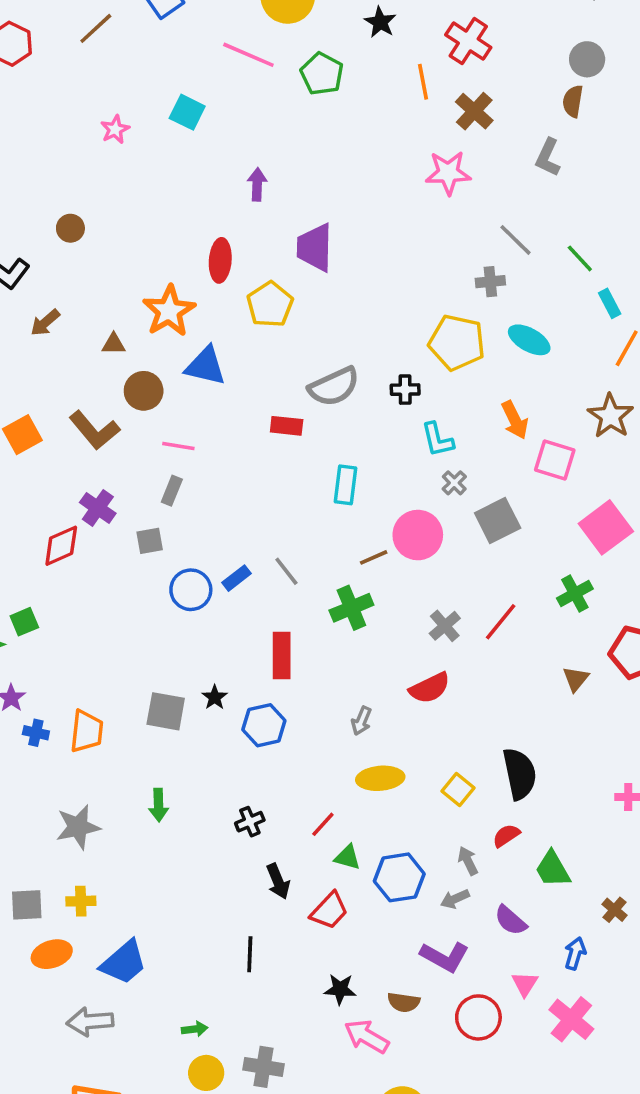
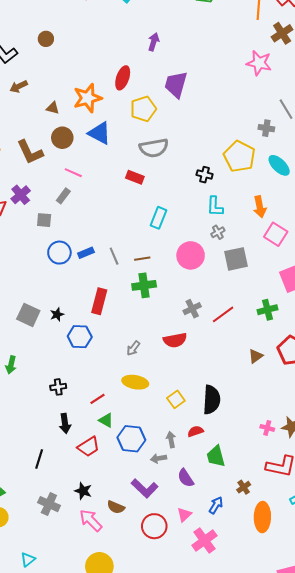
gray semicircle: (334, 387) -> (154, 148), moved
brown line: (374, 557) -> (142, 259), moved
gray cross: (263, 1067) -> (49, 504), moved

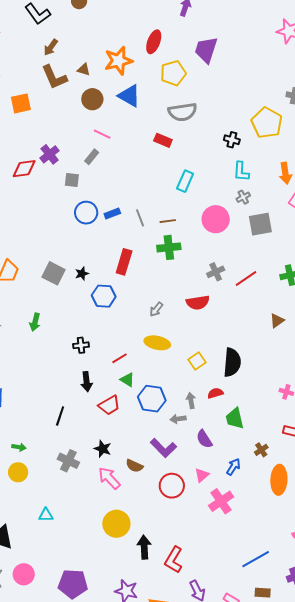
brown arrow: (19, 87) -> (51, 47), turned -30
brown L-shape: (30, 152) -> (54, 77), moved
cyan triangle: (28, 560) -> (46, 515), turned 35

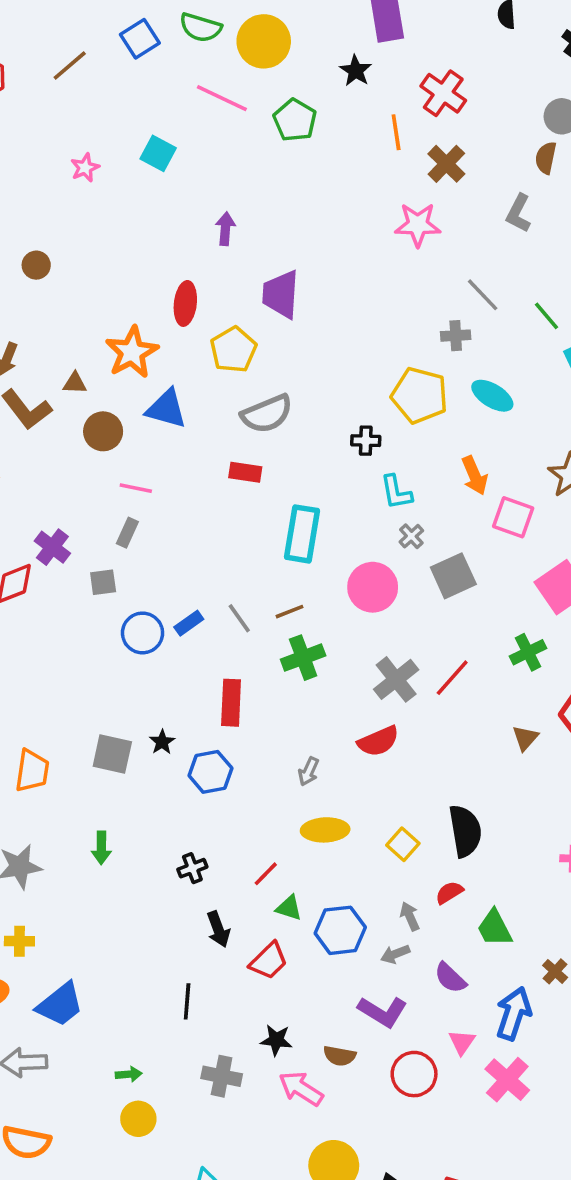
cyan rectangle: (185, 181) -> (302, 534), size x1.4
gray cross: (216, 272) -> (396, 679), size x1.4
blue arrow: (233, 467) -> (514, 1014), size x1.6

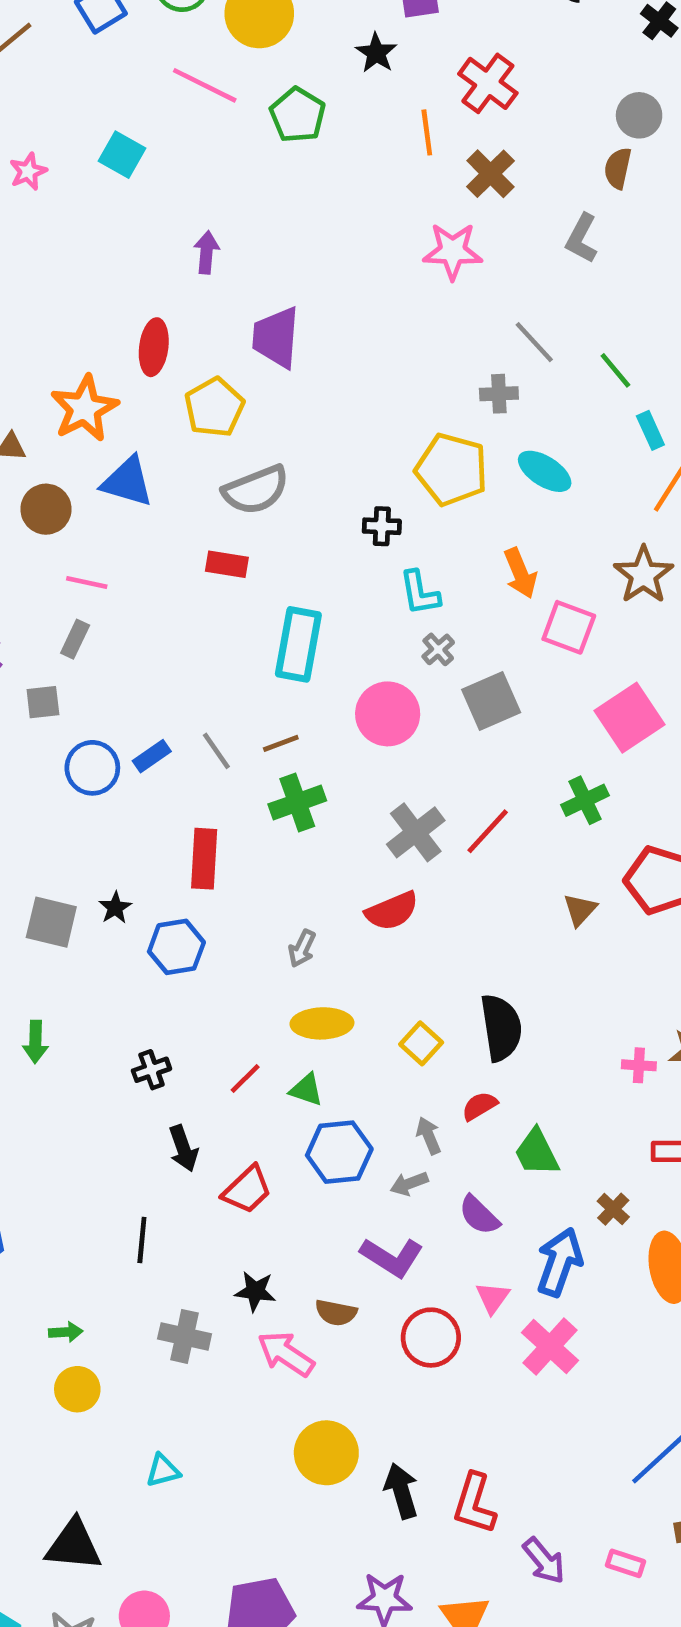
green triangle: (289, 908) -> (306, 1090), moved

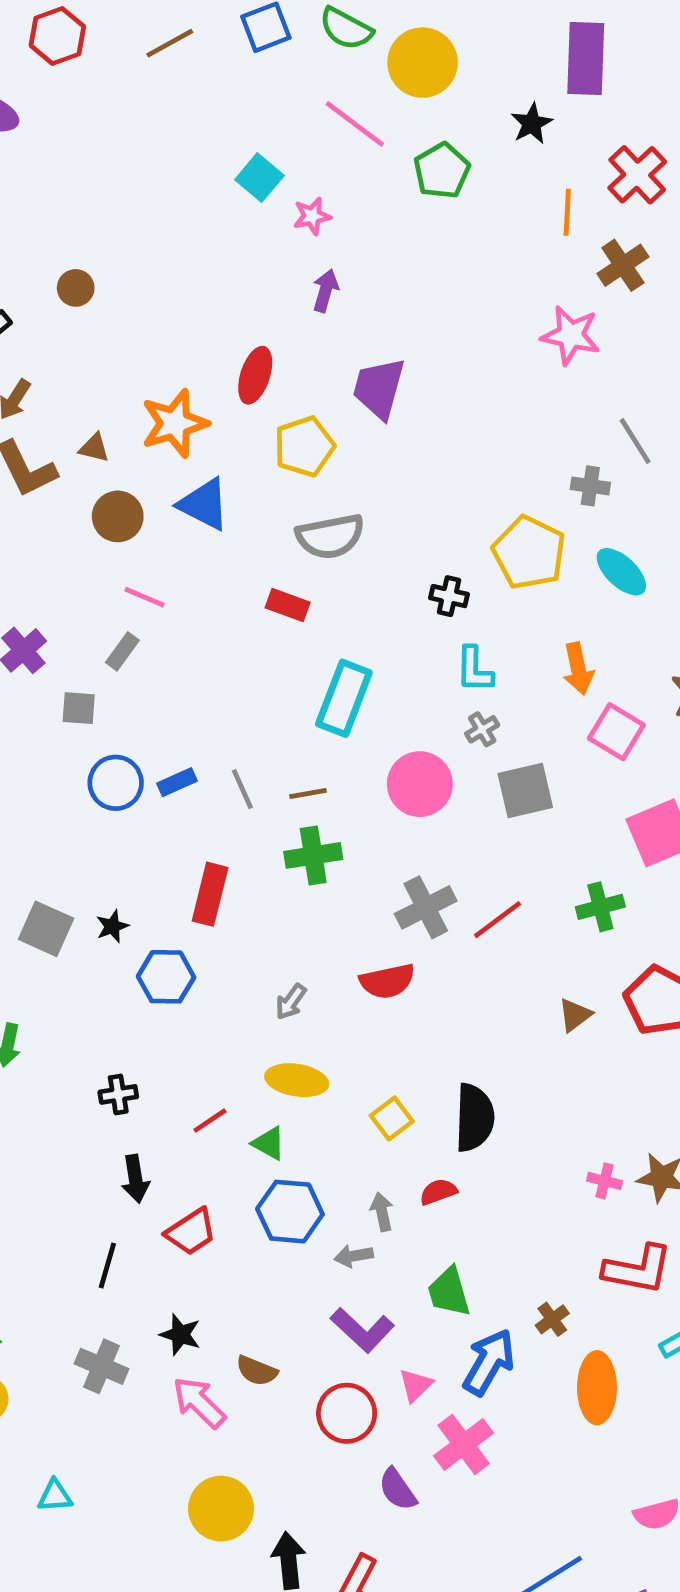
pink star: (28, 171) -> (312, 216), moved
green trapezoid: (537, 1152) -> (449, 1292), moved
purple semicircle: (479, 1215) -> (398, 1489), moved
black line: (142, 1240) -> (107, 1265), moved
purple L-shape: (392, 1257) -> (362, 1330), moved

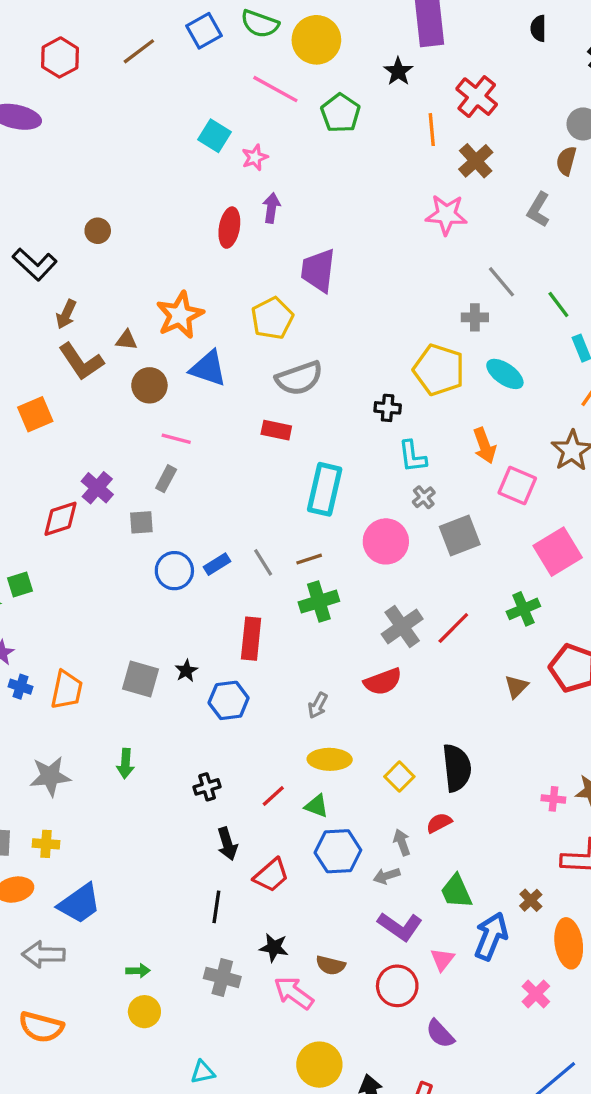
red ellipse: (255, 375) -> (229, 228), moved
pink cross: (464, 1444) -> (536, 994), moved, size x0.7

